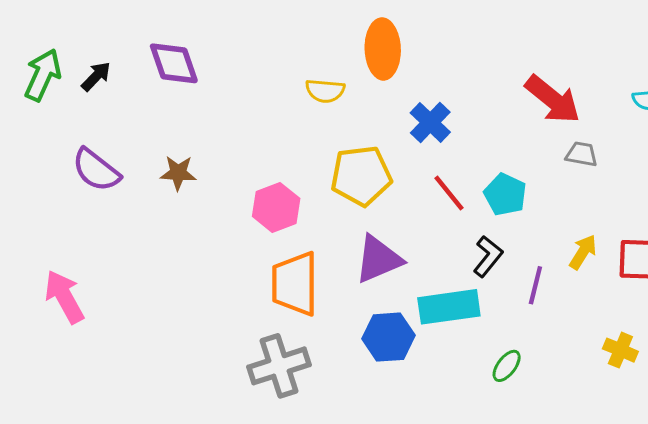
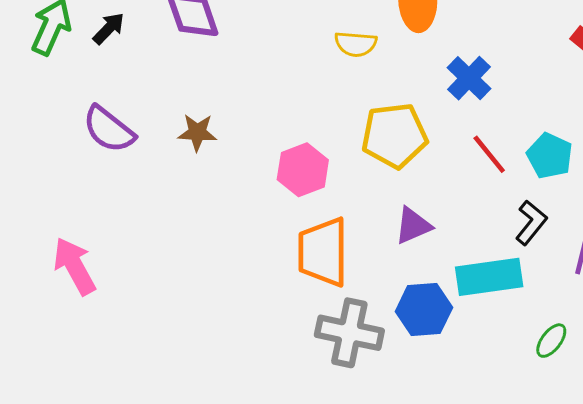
purple triangle: (378, 259) -> (413, 226), size x0.7
gray cross: (279, 366) -> (349, 333), moved, turned 30

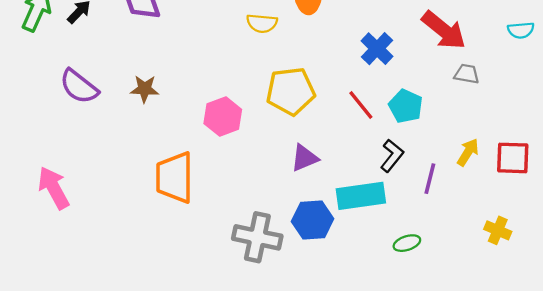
blue cross: (469, 78) -> (377, 49), moved
orange trapezoid: (323, 252) -> (174, 177), moved
green ellipse: (551, 341) -> (407, 243), turned 35

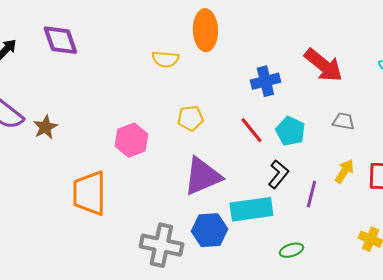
blue cross: (377, 49) -> (265, 81), turned 32
gray trapezoid: (467, 74) -> (343, 121), moved
brown star: (145, 89) -> (45, 127), moved, turned -30
yellow pentagon: (291, 91) -> (190, 118), size x0.6
purple triangle: (304, 158) -> (202, 176), size x1.6

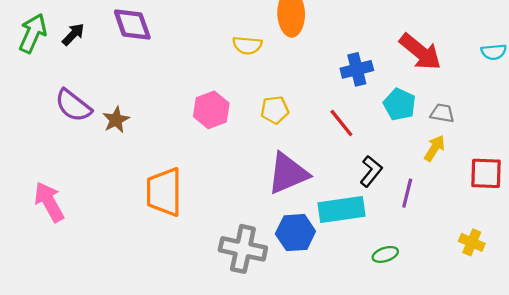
cyan pentagon: (290, 131) -> (400, 104), moved
pink hexagon: (131, 140) -> (211, 110), moved
yellow arrow: (344, 171) -> (435, 148), moved

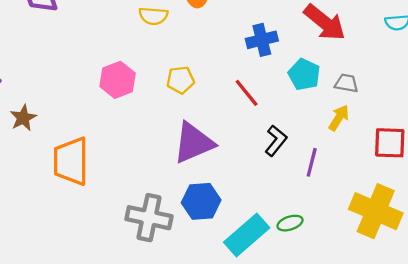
brown star: (116, 120) -> (23, 118), moved
cyan rectangle: (341, 210) -> (247, 235), moved, turned -33
yellow cross: (472, 242) -> (376, 211), size x2.0

